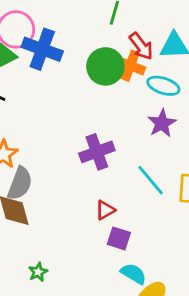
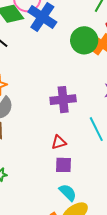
purple square: (119, 238) -> (63, 165), turned -30

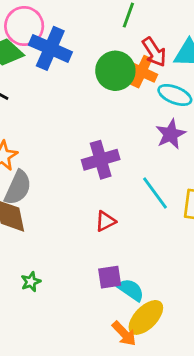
purple square: (63, 165) -> (110, 277), moved

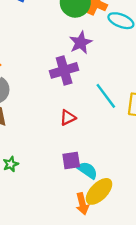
purple star: (171, 134) -> (81, 43), moved
orange arrow: (124, 334) -> (82, 204), turned 30

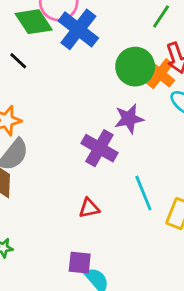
purple cross: (64, 70) -> (99, 148), turned 32

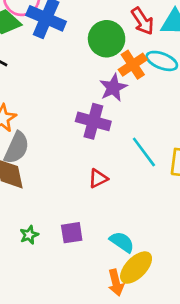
orange cross: (160, 74) -> (133, 65), moved, turned 32
purple square: (80, 263) -> (72, 233), moved

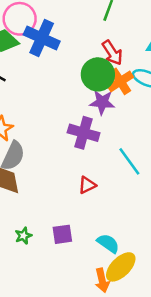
red arrow: (143, 21) -> (112, 53), moved
green circle: (107, 39) -> (98, 74), moved
purple star: (113, 88) -> (102, 102), turned 30

